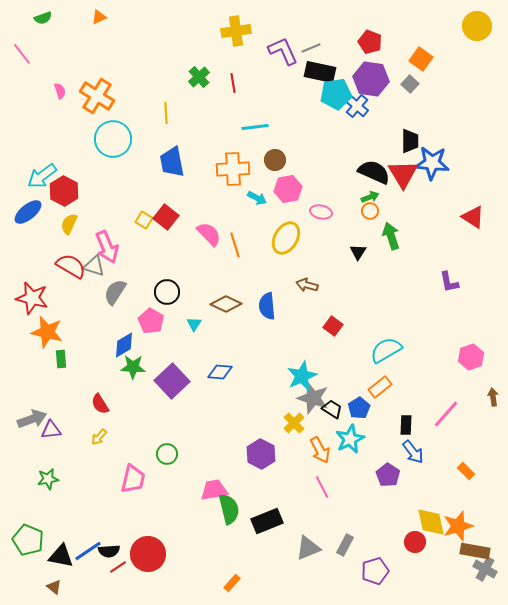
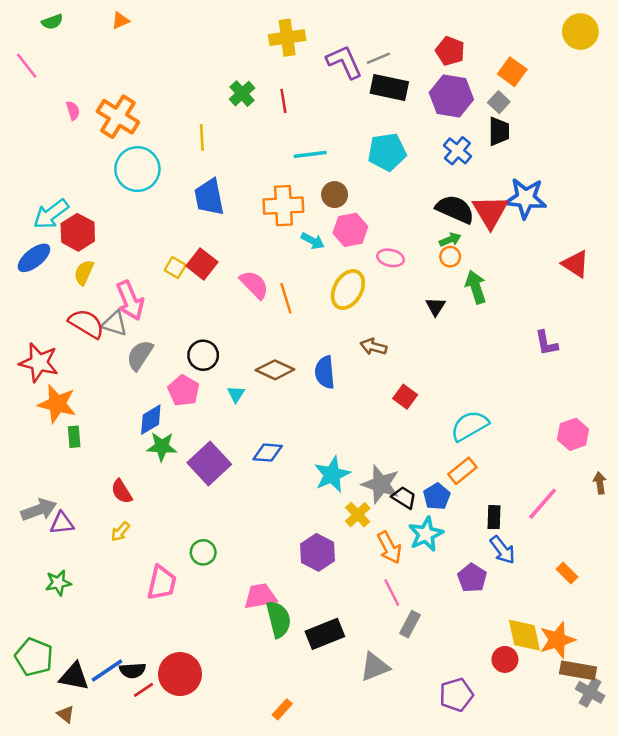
cyan pentagon: (336, 94) -> (387, 152), moved
blue cross: (357, 106) -> (457, 151), moved
black trapezoid: (410, 141) -> (499, 131), moved
cyan star: (302, 376) -> (332, 474), moved
gray rectangle: (345, 545) -> (410, 624), moved

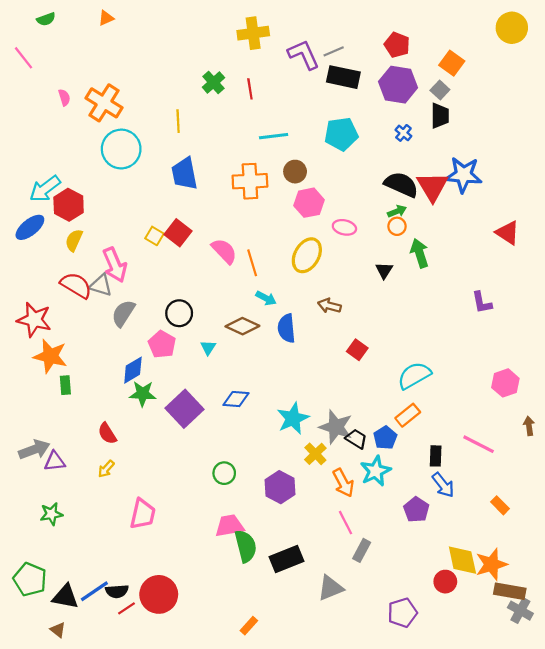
blue cross: (457, 151) -> (403, 133), size x0.7
cyan arrow: (313, 241) -> (266, 298), moved
pink line: (543, 504) -> (479, 444), turned 76
green circle: (203, 552) -> (224, 473), moved

